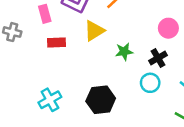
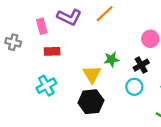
yellow triangle: (94, 31) -> (92, 74), moved, turned -30
cyan cross: (50, 100) -> (46, 86), moved

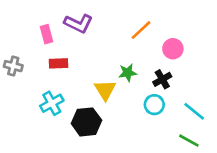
orange line: (105, 14) -> (141, 30), moved
gray cross: (13, 42) -> (13, 66), moved
black hexagon: (91, 102) -> (86, 122), moved

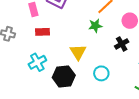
green star: (128, 73) -> (95, 26), moved
cyan circle: (154, 105) -> (101, 73), moved

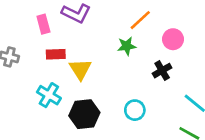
yellow triangle: (78, 52) -> (80, 69), moved
cyan cross: (37, 62) -> (49, 95), turned -30

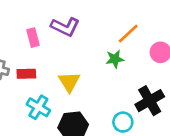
red rectangle: (56, 54) -> (26, 74), moved
black cross: (162, 71) -> (150, 101), moved, size x1.5

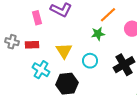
cyan circle: (123, 122) -> (90, 61), moved

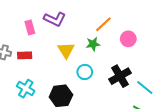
yellow triangle: (64, 51) -> (66, 50), moved
cyan cross: (41, 70) -> (26, 89), moved

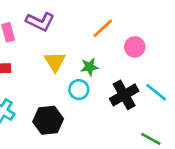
green star: (93, 44) -> (89, 67), moved
cyan line: (145, 88) -> (156, 92), moved

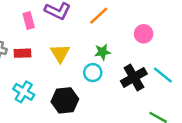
orange line: (103, 28) -> (99, 16), moved
yellow triangle: (55, 62) -> (60, 53), moved

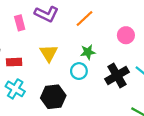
red rectangle: (23, 53) -> (14, 62), moved

